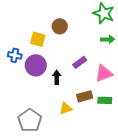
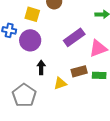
purple rectangle: (80, 62) -> (74, 37), size x1.5
black arrow: (57, 77) -> (41, 67), moved

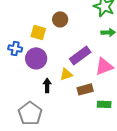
green rectangle: (99, 75) -> (104, 104), moved
yellow triangle: (60, 83) -> (66, 74), moved

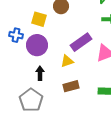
black arrow: (47, 85) -> (40, 73), moved
brown rectangle: (85, 89) -> (71, 86), moved

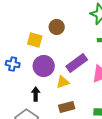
blue cross: (16, 35) -> (13, 64), moved
purple circle: (37, 45) -> (44, 66), moved

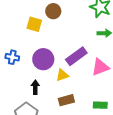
brown circle: (57, 27) -> (53, 11), moved
yellow square: (35, 40) -> (34, 24), moved

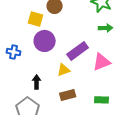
purple circle: (43, 59) -> (45, 41), moved

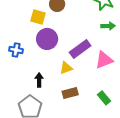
green rectangle: (102, 100) -> (104, 98), turned 48

